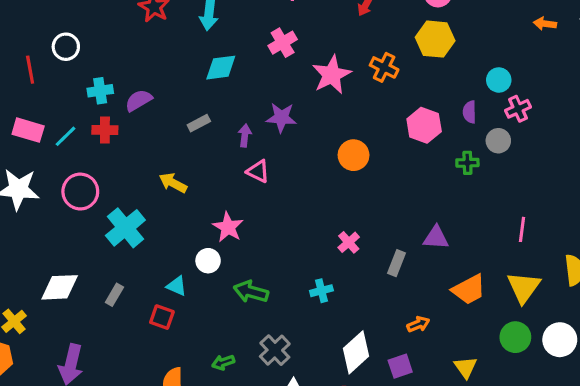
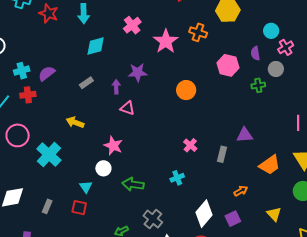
cyan triangle: (177, 286) -> (86, 187), turned 40
gray rectangle: (114, 295) -> (47, 206), moved

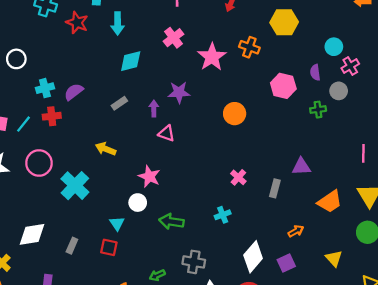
gray cross: (153, 219) -> (194, 262), turned -30

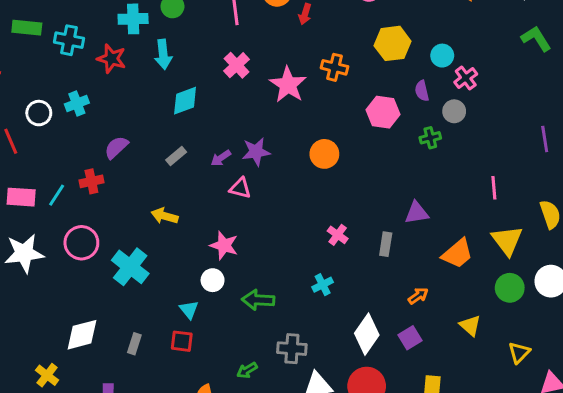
yellow hexagon: (284, 22) -> (393, 43), moved
cyan cross: (45, 88) -> (77, 104), moved
purple star: (179, 92) -> (256, 152), moved
purple arrow: (154, 108) -> (221, 158), turned -119

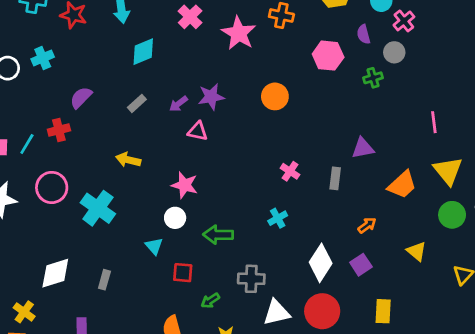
red square: (182, 341) -> (183, 273), moved

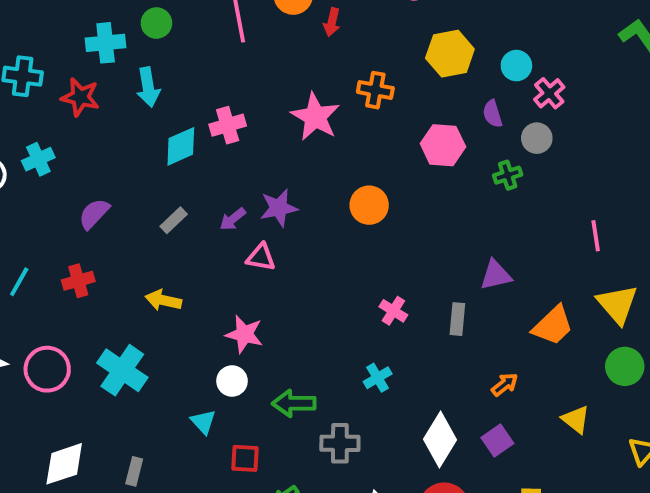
pink cross: (190, 17) -> (228, 125), moved, turned 30
red cross: (59, 130) -> (78, 281), moved
pink circle: (52, 187) -> (47, 369), moved
gray cross: (251, 279) -> (340, 443), moved

